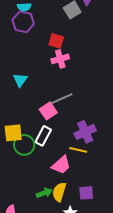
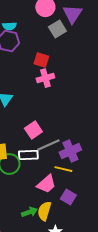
gray line: (61, 99) -> (48, 145), moved
white rectangle: (43, 136) -> (28, 155), turned 60
purple square: (86, 193) -> (68, 197), moved, turned 35

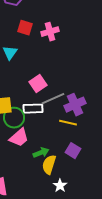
red square: (41, 60) -> (25, 28), moved
pink trapezoid: (46, 184) -> (19, 138), moved
green arrow: (29, 212) -> (41, 153), moved

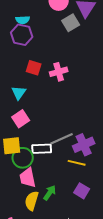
pink square: (38, 84) -> (21, 119), moved
pink trapezoid: (19, 138) -> (28, 178), turned 120
green arrow: (41, 153) -> (50, 193), turned -35
yellow semicircle: (49, 165) -> (32, 201), moved

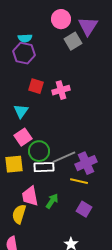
green circle: (23, 158) -> (39, 151), moved
green arrow: (50, 193) -> (52, 201), moved
yellow semicircle: (32, 201) -> (19, 214), moved

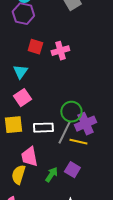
green circle: (39, 151) -> (71, 112), moved
gray line: (64, 157) -> (64, 133), moved, turned -40
green arrow: (52, 201) -> (51, 175), moved
purple square: (84, 209) -> (72, 170), moved

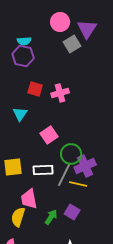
pink square: (22, 98) -> (49, 135), moved

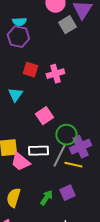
pink trapezoid: (29, 199) -> (20, 162), moved, turned -40
purple square: (72, 212) -> (67, 193), turned 35

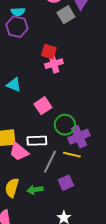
red square: (30, 70) -> (49, 52), moved
cyan triangle: (15, 95) -> (14, 85), turned -42
gray line: (59, 156) -> (50, 162), moved
green arrow: (46, 198) -> (35, 190), moved, turned -133

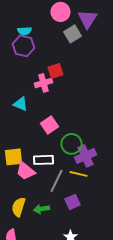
red square: (49, 52) -> (56, 71), turned -35
pink cross: (54, 64) -> (44, 83), moved

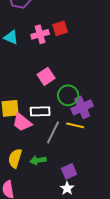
red square: (56, 71) -> (60, 28), moved
cyan triangle: (20, 104) -> (11, 37), moved
purple square: (72, 202) -> (69, 171), moved

